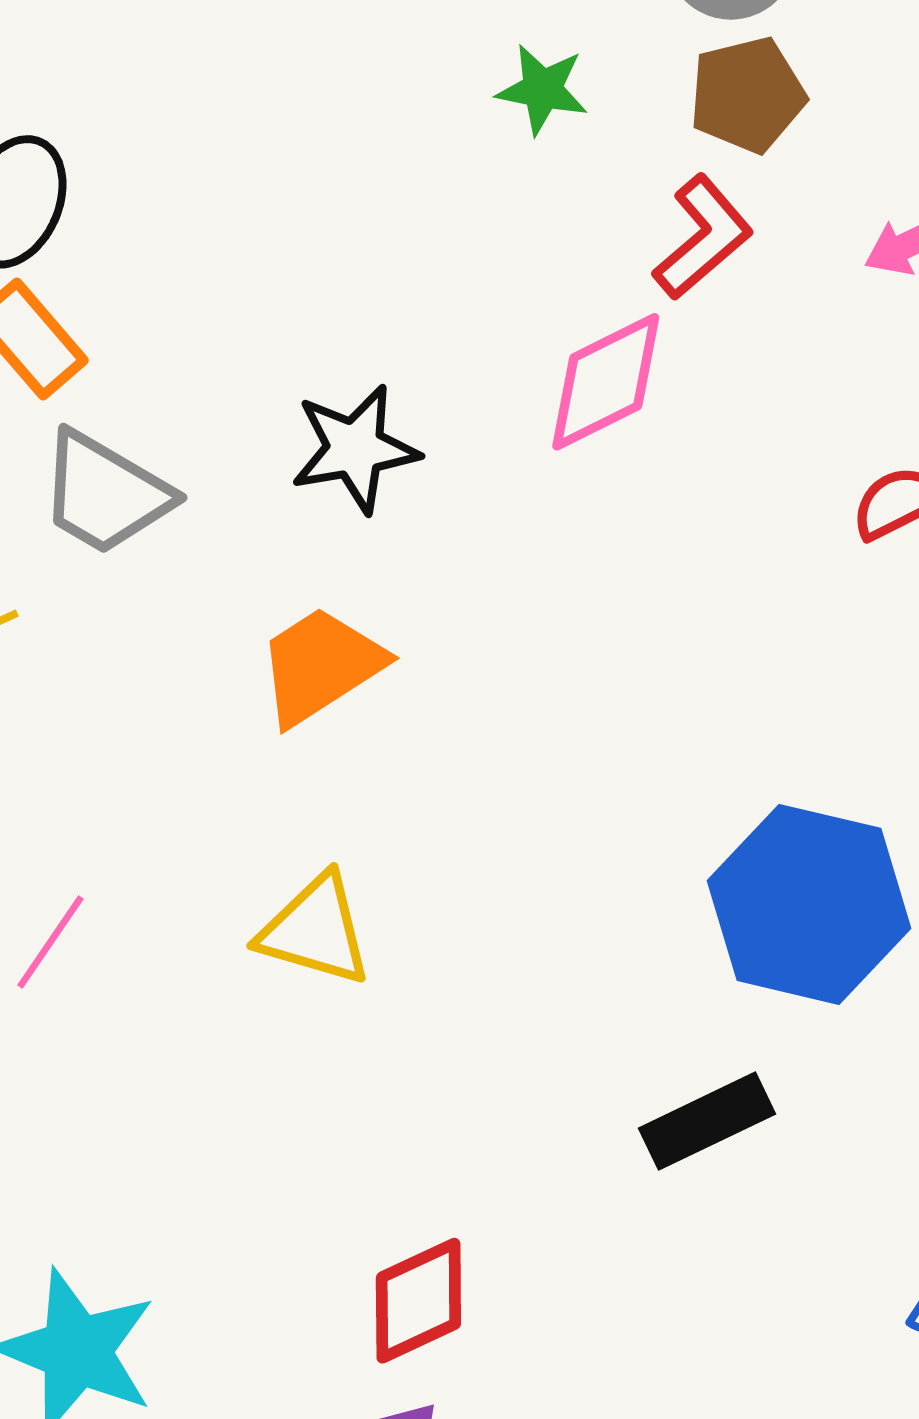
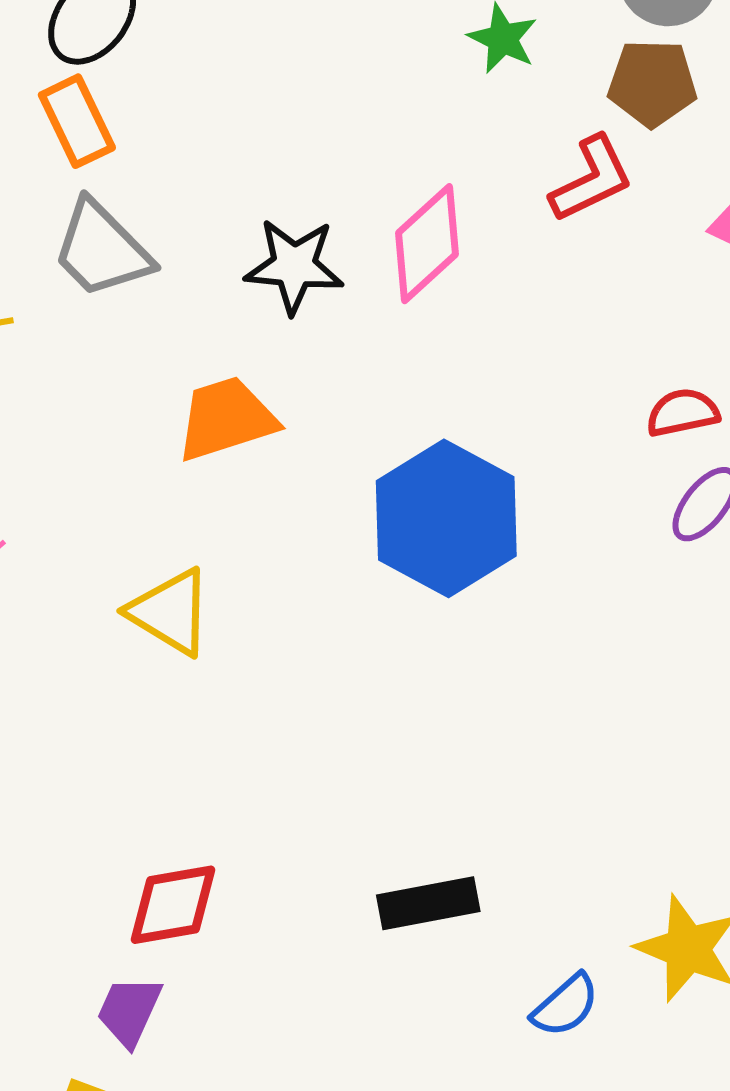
pink diamond: (606, 382) -> (427, 244), moved, turned -31
blue hexagon: (809, 904) -> (446, 518), moved
black rectangle: (707, 1121) -> (428, 903), moved

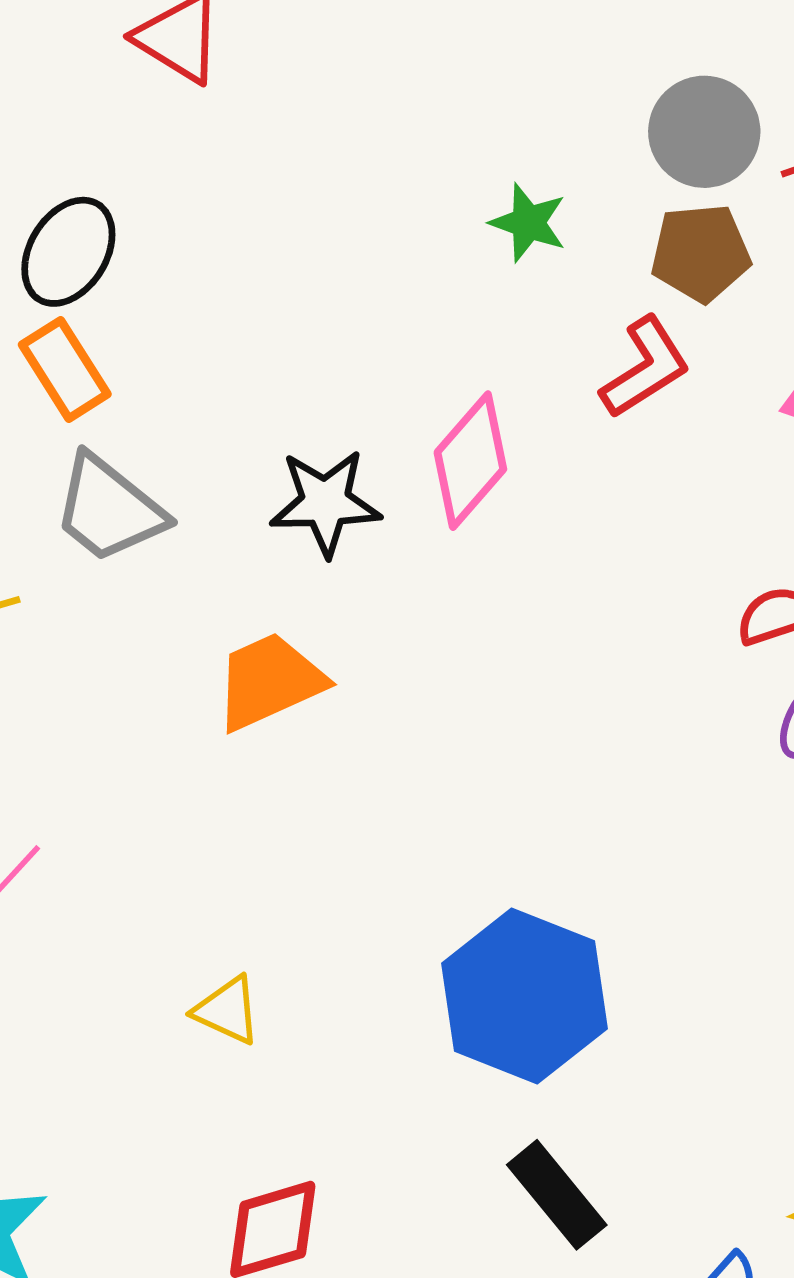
blue hexagon: (446, 518) -> (524, 996), moved
yellow triangle: (170, 612) -> (227, 1010), moved, size x0.7
black rectangle: (428, 903) -> (557, 1195), turned 68

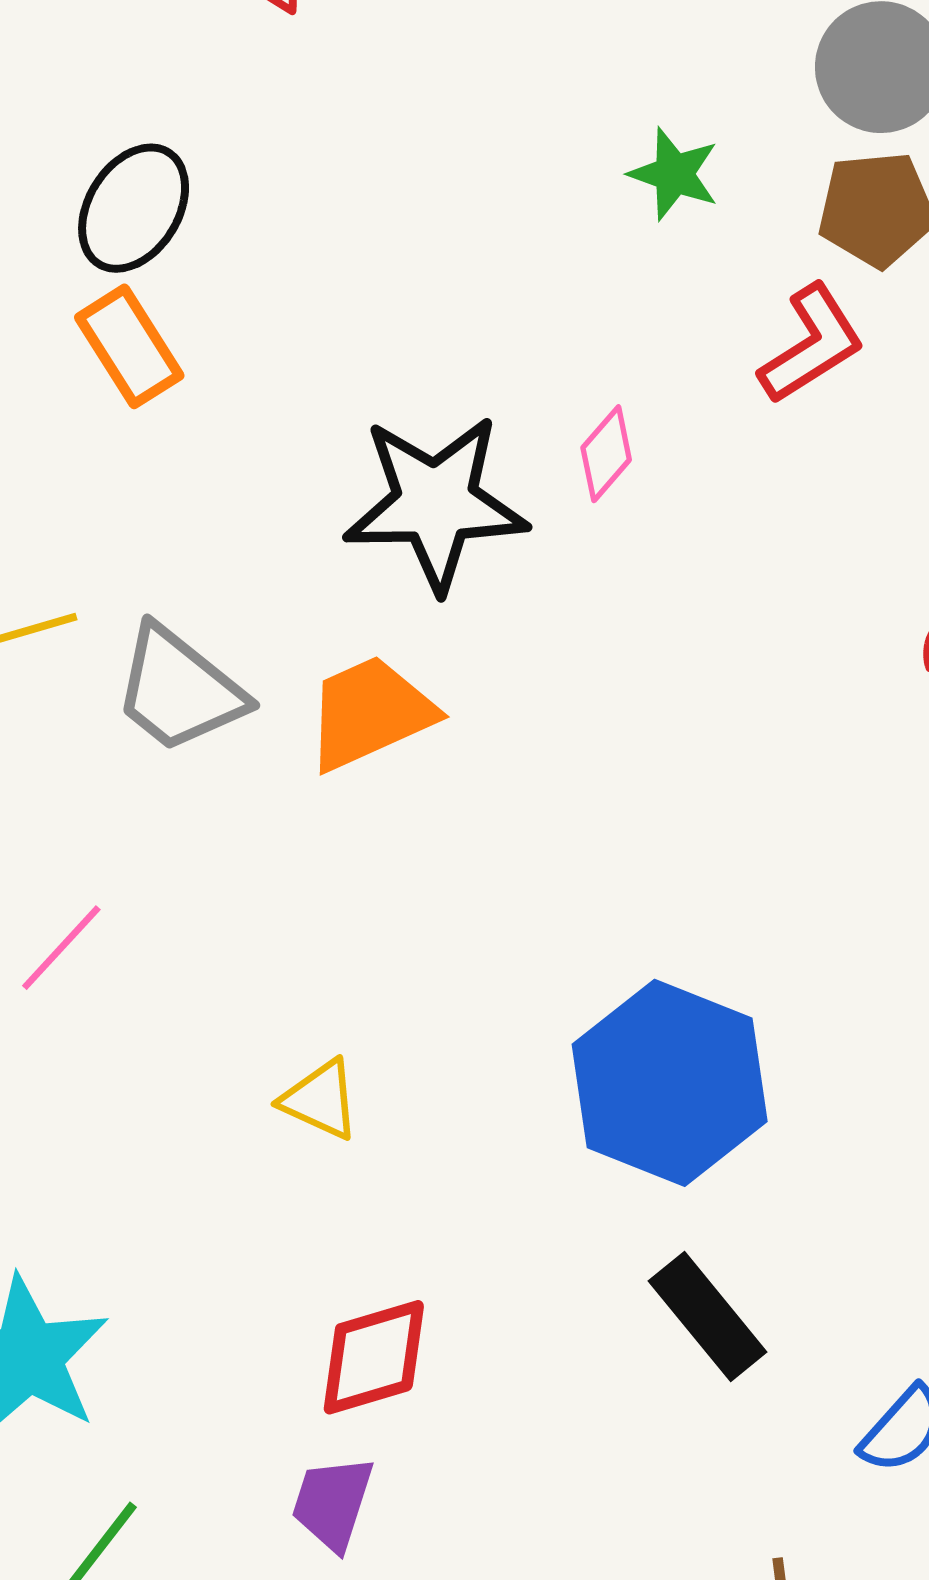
pink diamond: (470, 461) -> (606, 454), size x0.6
black star: (325, 503) -> (436, 503), size x1.4
gray trapezoid: (109, 509) -> (179, 690), moved

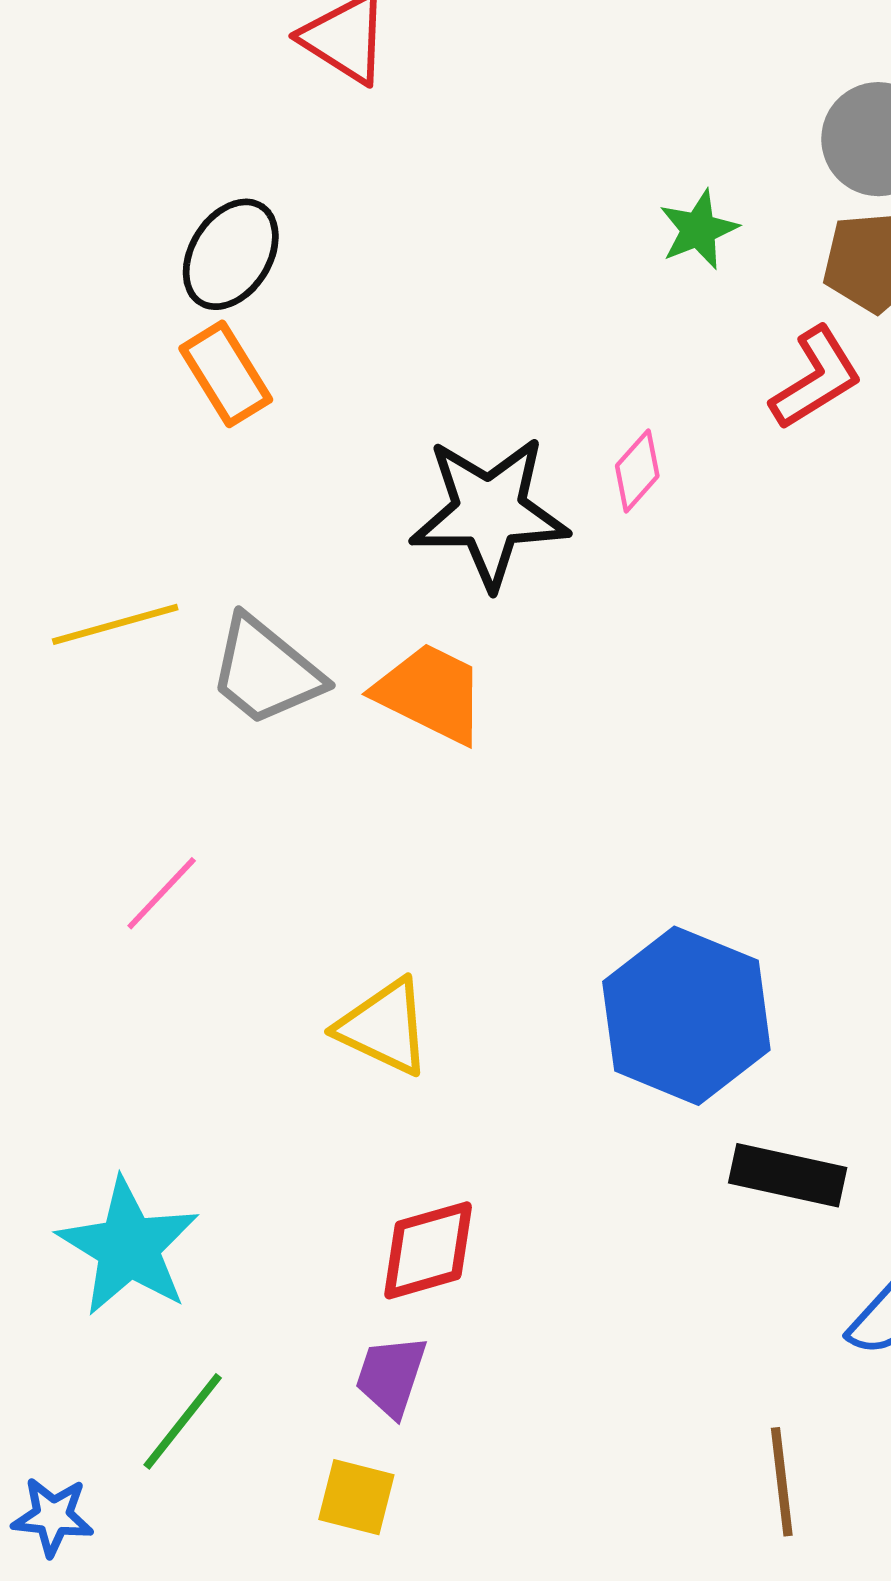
green star: (674, 174) -> (699, 230), turned 30
orange trapezoid: (370, 713) -> (430, 693), turned 50
yellow triangle: (320, 1100) -> (384, 1027), size x1.4
black rectangle: (708, 1317) -> (788, 1175), moved, turned -39

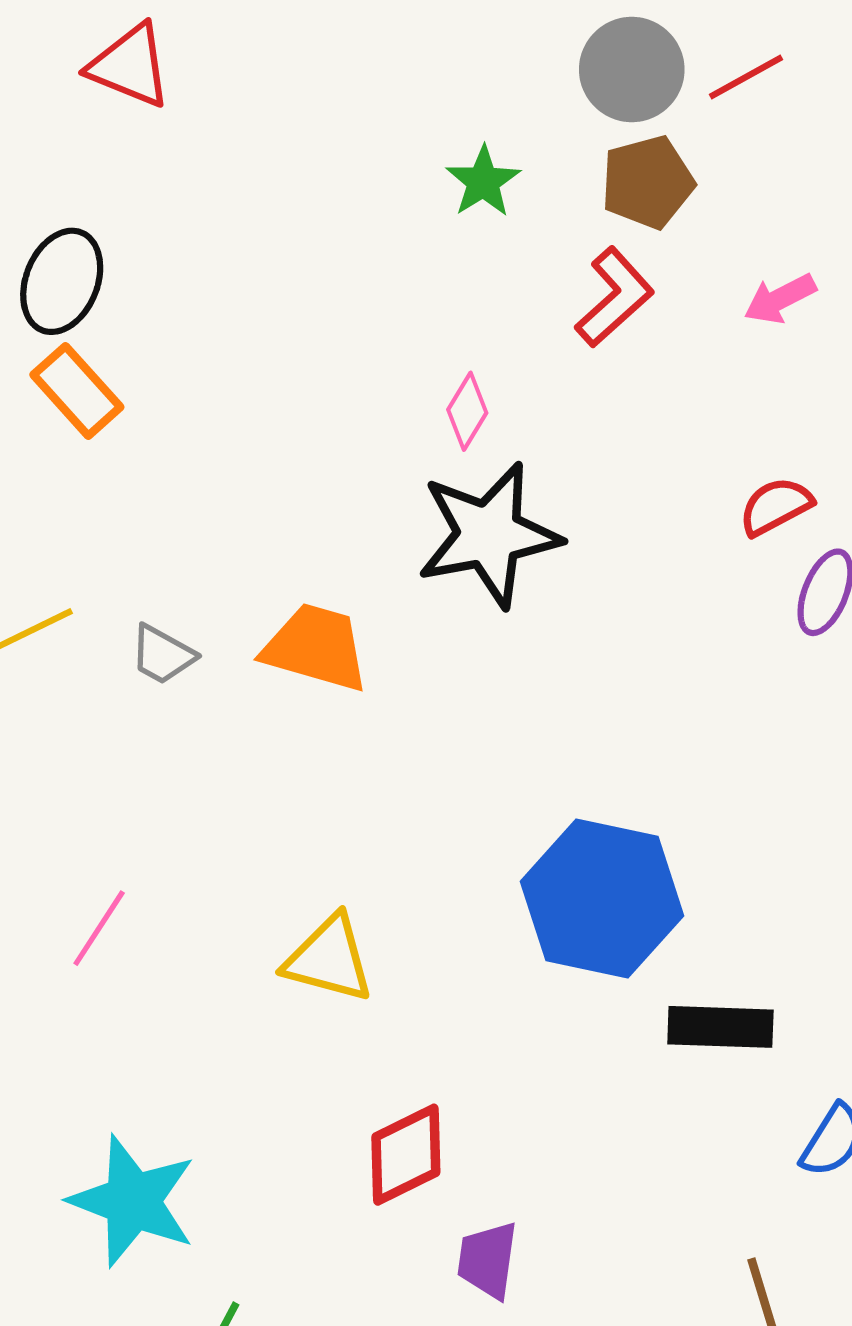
black star: (489, 512) -> (489, 535), moved
gray trapezoid: (266, 671) -> (162, 655), size x0.6
pink line: (162, 893) -> (99, 928), moved
purple trapezoid: (391, 1376) -> (488, 1260), moved

